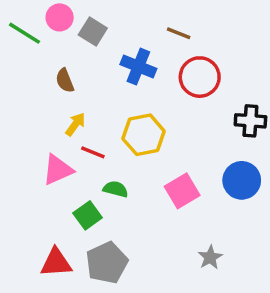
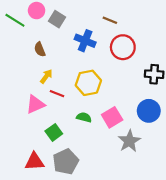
green semicircle: (116, 189) -> (84, 117), moved
gray star: (210, 257) -> (129, 141), moved, size x1.5

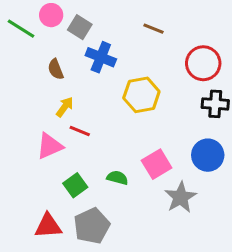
blue cross: (85, 41) -> (101, 57), moved
red circle: (123, 47) -> (203, 63), moved
yellow hexagon: (88, 83) -> (141, 95), moved
green semicircle: (84, 117) -> (117, 178), moved

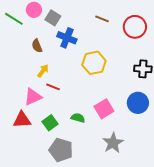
red circle: (203, 63) -> (135, 27), moved
gray star: (181, 197) -> (113, 143), moved
red triangle: (48, 226) -> (22, 120), moved
gray pentagon: (92, 226) -> (61, 150), turned -30

